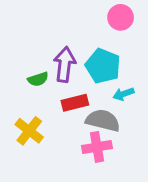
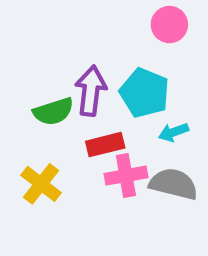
green semicircle: (38, 79) -> (53, 111), size x1.4
gray semicircle: (103, 120) -> (174, 184), moved
pink cross: (97, 147) -> (126, 176), moved

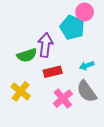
cyan pentagon: (145, 93) -> (72, 27), moved
pink cross: (126, 176) -> (63, 99), moved, turned -30
gray semicircle: (174, 184) -> (87, 91), turned -140

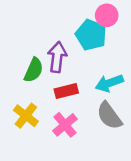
green semicircle: (27, 55) -> (34, 70), turned -48
cyan arrow: (87, 66) -> (109, 83), size x1.5
pink cross: (63, 99) -> (65, 125), moved

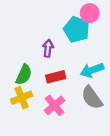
purple arrow: (57, 57) -> (48, 48), size x0.7
green semicircle: (34, 70) -> (24, 75), moved
yellow cross: (26, 116) -> (22, 98), turned 30

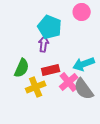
cyan pentagon: (77, 30) -> (50, 27), moved
yellow cross: (22, 98) -> (36, 87), moved
pink cross: (55, 105) -> (69, 82), moved

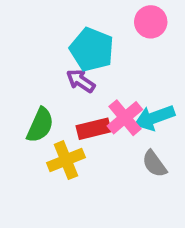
purple arrow: (44, 44) -> (81, 81), turned -63
pink cross: (69, 82) -> (125, 118), moved
gray semicircle: (84, 89) -> (154, 164), size x0.7

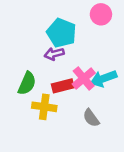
purple arrow: (81, 81) -> (54, 54), turned -48
yellow cross: (66, 160) -> (44, 107), turned 30
gray semicircle: (154, 164) -> (91, 118), moved

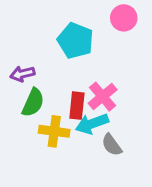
purple arrow: (54, 54) -> (22, 74), moved
cyan arrow: (103, 78) -> (92, 124), moved
red rectangle: (63, 86) -> (77, 106), turned -70

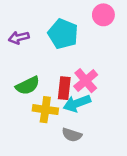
purple arrow: (22, 74) -> (19, 38), moved
green semicircle: (33, 103) -> (28, 86), turned 40
gray semicircle: (112, 145) -> (72, 135), moved, turned -36

